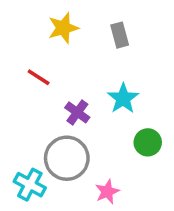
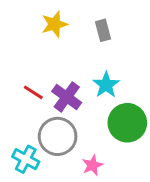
red line: (39, 77) -> (33, 92), moved
purple cross: (77, 112) -> (67, 97), size x1.4
green circle: (148, 142) -> (127, 123), size x1.6

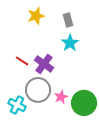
cyan star: (106, 85) -> (70, 43), moved
green circle: (127, 123) -> (84, 103), moved
pink star: (92, 165) -> (61, 97), moved

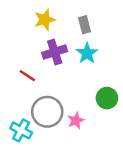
purple cross: (44, 64) -> (55, 52), moved, turned 36
green circle: (84, 103) -> (107, 98), moved, size x0.7

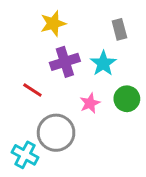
gray rectangle: (85, 25) -> (119, 29), moved
green circle: (107, 98) -> (127, 99), moved
pink star: (76, 120) -> (90, 103), moved

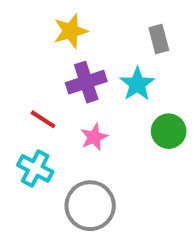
pink star: (90, 103) -> (94, 137), moved
gray circle: (56, 133) -> (90, 206), moved
cyan cross: (25, 155) -> (35, 168), moved

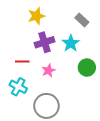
gray rectangle: (159, 39) -> (82, 20), turned -32
red line: (43, 119) -> (22, 61), turned -32

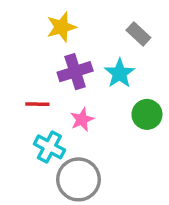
cyan cross: (18, 87) -> (49, 147), moved

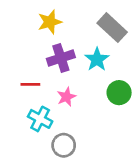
gray rectangle: (138, 34) -> (112, 28), size x1.5
gray circle: (79, 179) -> (64, 145), size x0.7

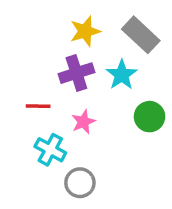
yellow star: (50, 22) -> (85, 31), moved

